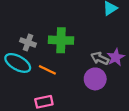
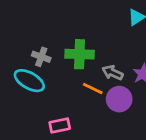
gray arrow: (100, 58) -> (113, 73), moved
orange line: (47, 70) -> (93, 89), moved

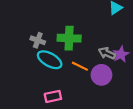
gray arrow: (113, 73) -> (107, 53), moved
cyan ellipse: (29, 81) -> (50, 60), moved

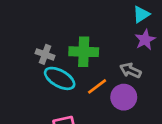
purple star: (121, 54) -> (145, 40), moved
orange line: (80, 66) -> (97, 86), turned -63

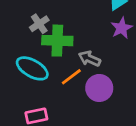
gray cross: (45, 54) -> (39, 24), moved, turned 36
gray arrow: (130, 70) -> (89, 59), moved

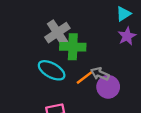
gray cross: (39, 24) -> (57, 33), size x1.5
gray arrow: (89, 59) -> (100, 74), moved

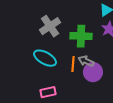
green cross: (73, 47) -> (81, 36), moved
orange line: (85, 77) -> (73, 64), turned -49

